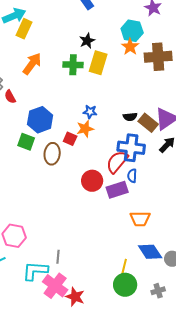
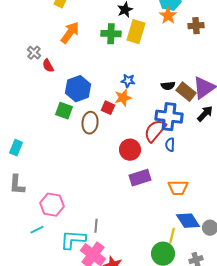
brown cross: (158, 57) -> (196, 26), size x0.6
purple rectangle: (117, 190) -> (140, 178), moved
yellow line: (124, 267) -> (172, 236), moved

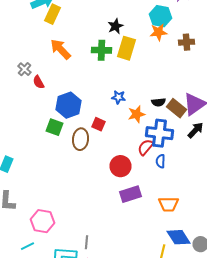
orange star: (168, 16) -> (158, 32), turned 30
orange arrow: (70, 33) -> (60, 49), turned -80
orange star: (123, 98) -> (136, 114), moved
red semicircle: (155, 131) -> (146, 147), size x0.7

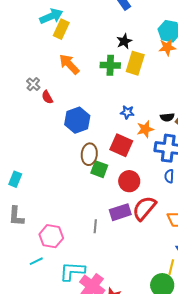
red square: (98, 124) -> (121, 145), moved, size x1.6
green square: (54, 127) -> (99, 169), moved
red semicircle: (146, 147) -> (144, 208), moved, size x1.5
purple rectangle: (130, 194) -> (120, 212), moved
gray line: (86, 242) -> (95, 226), moved

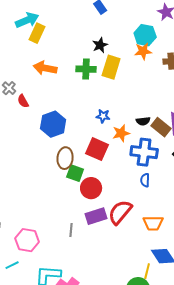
orange arrow: (69, 64) -> (45, 68), turned -35
red circle: (129, 181) -> (91, 188), moved

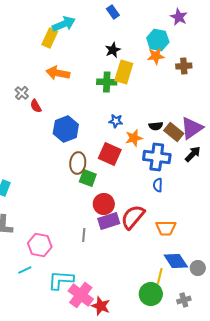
cyan arrow: (27, 20) -> (64, 24), moved
green cross: (86, 69) -> (107, 82), moved
red circle: (91, 188) -> (104, 204), moved

